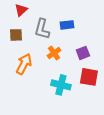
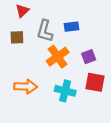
orange cross: (54, 53) -> (58, 57), size x1.5
orange arrow: (24, 64) -> (26, 87), moved, turned 65

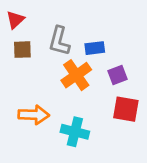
red triangle: (22, 11) -> (15, 20), moved
blue rectangle: (71, 27) -> (95, 48), moved
cyan cross: (65, 91) -> (75, 132), moved

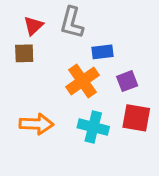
red triangle: (15, 20) -> (33, 26), moved
gray L-shape: (59, 41) -> (72, 23), moved
cyan cross: (75, 132) -> (93, 127), moved

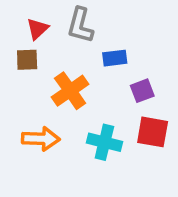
orange cross: (83, 81) -> (70, 91), moved

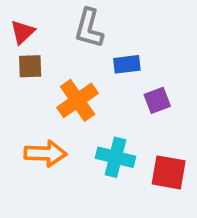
red triangle: (37, 29) -> (23, 32), moved
red square: (153, 132) -> (169, 172), moved

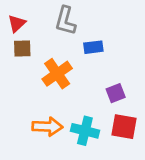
purple square: (157, 100) -> (116, 93), moved
orange arrow: (45, 153) -> (47, 127), moved
cyan cross: (115, 157) -> (85, 131), moved

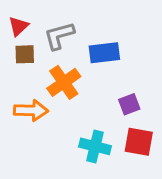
gray L-shape: (65, 21) -> (59, 36), moved, turned 60
blue rectangle: (93, 47) -> (104, 53), size x1.4
orange arrow: (47, 127) -> (31, 110), moved

